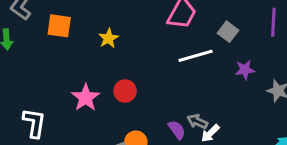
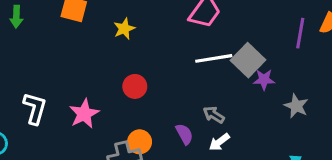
gray square: (228, 32) -> (248, 60), moved, size x1.5
pink star: (86, 98) -> (84, 114), moved
gray arrow: (197, 121) -> (214, 115), moved

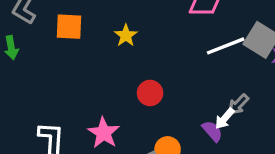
gray arrow: (214, 115) -> (238, 104), turned -65
white arrow: (219, 142) -> (225, 119), moved

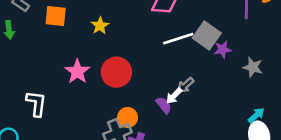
red circle: (150, 93) -> (116, 72), size x1.5
pink star: (104, 133) -> (77, 72), moved

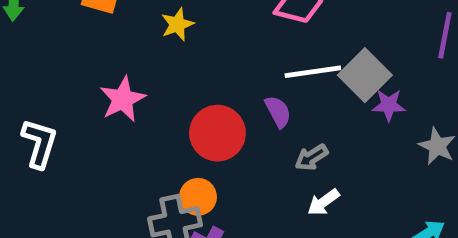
red circle: (116, 72) -> (217, 133), moved
white arrow: (174, 96) -> (323, 202), moved
purple semicircle: (164, 105) -> (278, 112), moved

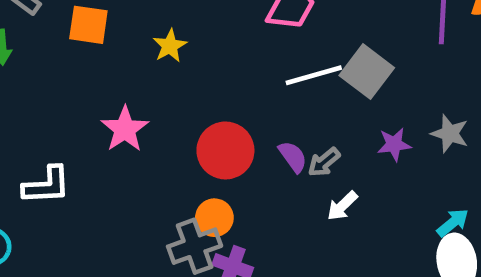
purple star: (389, 105) -> (394, 144), moved
purple semicircle: (278, 112) -> (293, 157), moved
white L-shape: (39, 143) -> (47, 185), turned 78

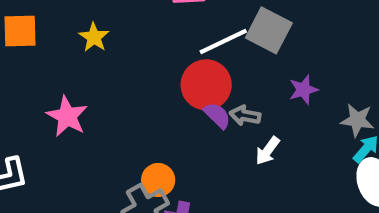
gray star: (450, 134) -> (357, 120), moved
red circle: (225, 150) -> (206, 85), moved
gray arrow: (324, 162) -> (245, 115), turned 60

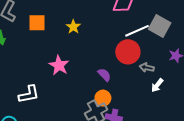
purple semicircle: (217, 115) -> (104, 75), moved

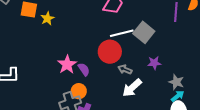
yellow star: (73, 27) -> (47, 18), moved
pink star: (59, 65) -> (67, 65), moved
white arrow: (157, 85) -> (132, 88), size x1.5

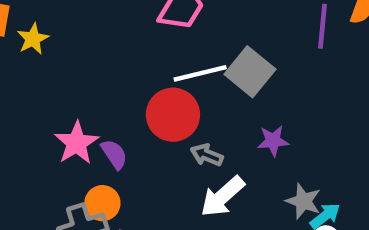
gray star: (176, 82) -> (303, 201), moved

